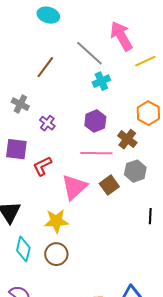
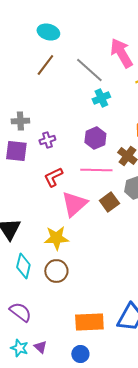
brown line: (45, 67) -> (45, 65), moved
gray cross: (20, 104) -> (20, 121), turned -30
purple cross: (47, 123) -> (47, 140), turned 35
purple square: (16, 149) -> (16, 151), moved
red L-shape: (42, 166) -> (53, 177), moved

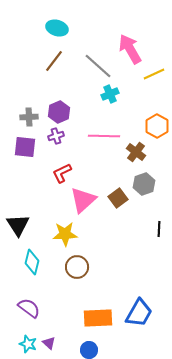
purple hexagon: (95, 138) -> (59, 112), moved
pink line: (96, 170) -> (104, 136), moved
brown circle: (56, 271) -> (77, 267), moved

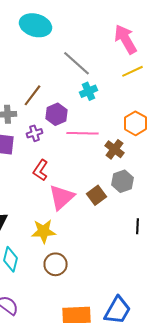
cyan ellipse: (57, 28) -> (36, 25), size x1.4
pink arrow: (130, 49) -> (126, 39), moved
brown line: (54, 61) -> (32, 95), moved
purple hexagon: (59, 112) -> (56, 114), moved
red L-shape: (62, 173) -> (40, 170), turned -30

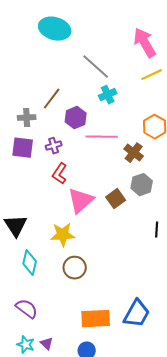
purple cross: (34, 133) -> (54, 146), moved

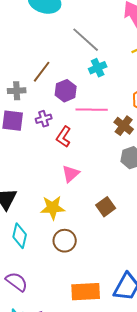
red L-shape: (60, 174) -> (64, 137), moved
brown square: (116, 199) -> (106, 207), moved
pink triangle: (81, 201) -> (71, 174), size x0.7

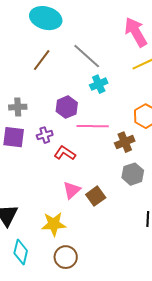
brown line: (42, 72) -> (42, 60), moved
brown cross: (124, 126) -> (125, 142), turned 30
red L-shape: (64, 137) -> (65, 153), turned 90
brown square: (106, 207) -> (96, 196), moved

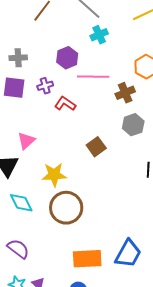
pink triangle: (72, 190) -> (26, 141), moved
cyan diamond: (21, 252) -> (21, 203), turned -40
brown circle: (66, 257) -> (66, 208), size x1.4

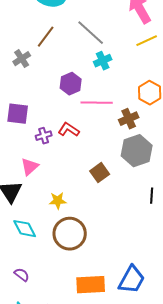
gray cross: (18, 58) -> (22, 59), moved, turned -30
purple cross: (45, 86) -> (44, 136), moved
gray hexagon: (133, 125) -> (137, 151), size x1.4
yellow star: (54, 175) -> (58, 201), size x0.7
purple semicircle: (18, 249) -> (22, 275), size x0.7

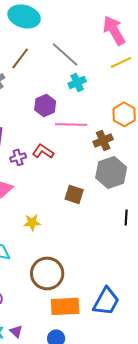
brown square: (100, 173) -> (74, 194), turned -36
brown circle: (70, 234) -> (47, 273), moved

